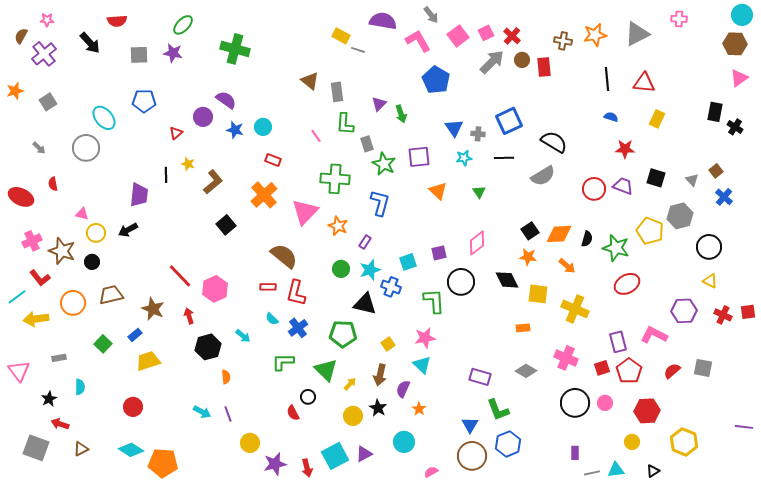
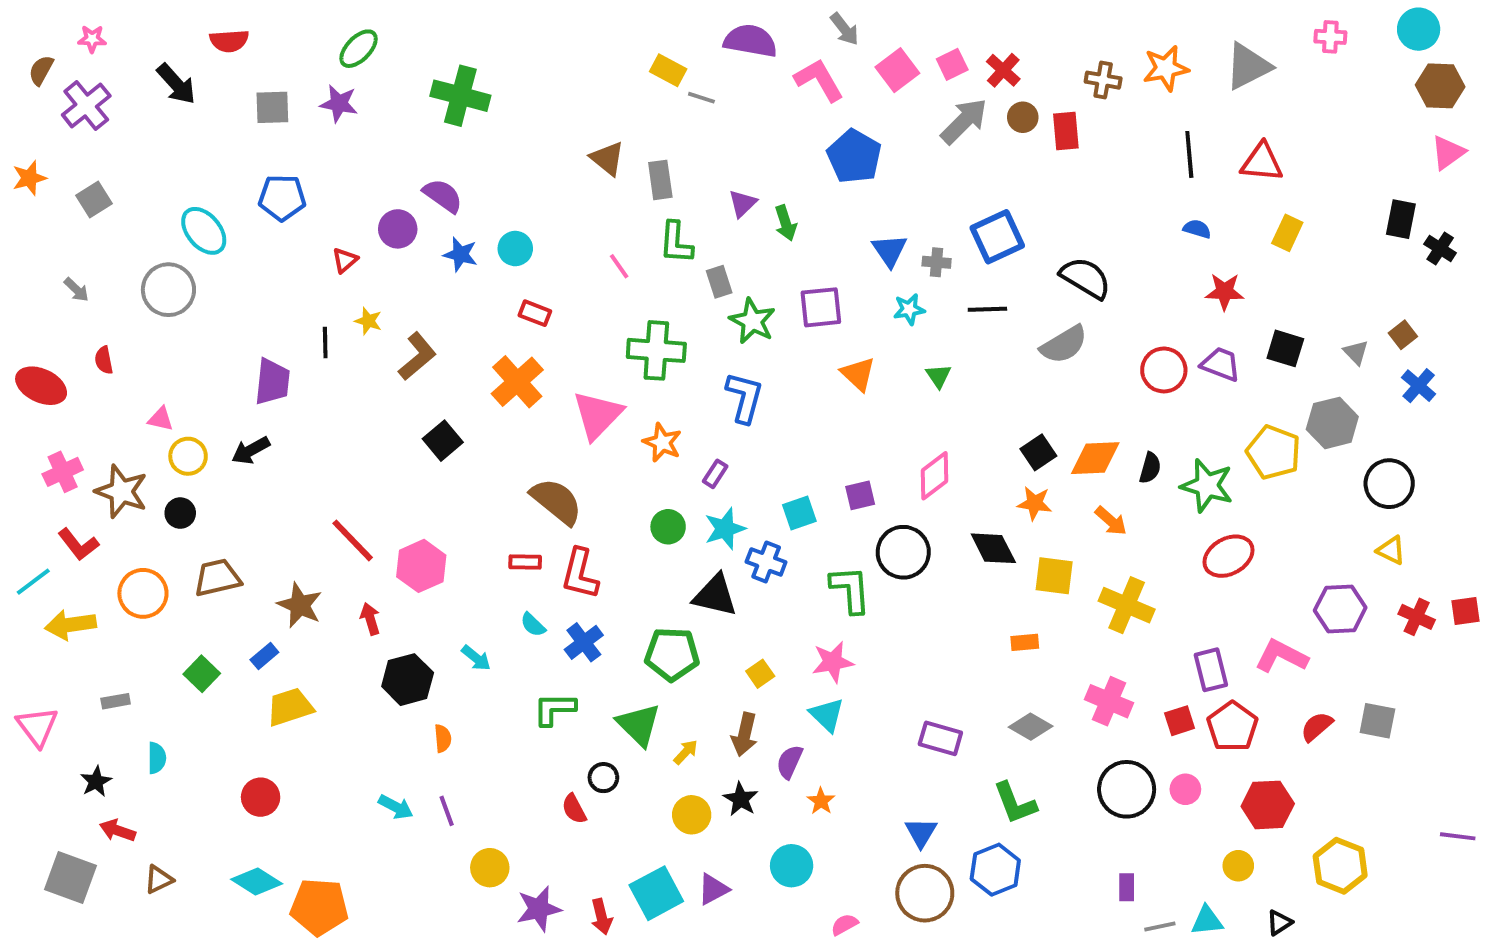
cyan circle: (742, 15) -> (1419, 29), moved
green L-shape: (498, 410) -> (1015, 803), moved

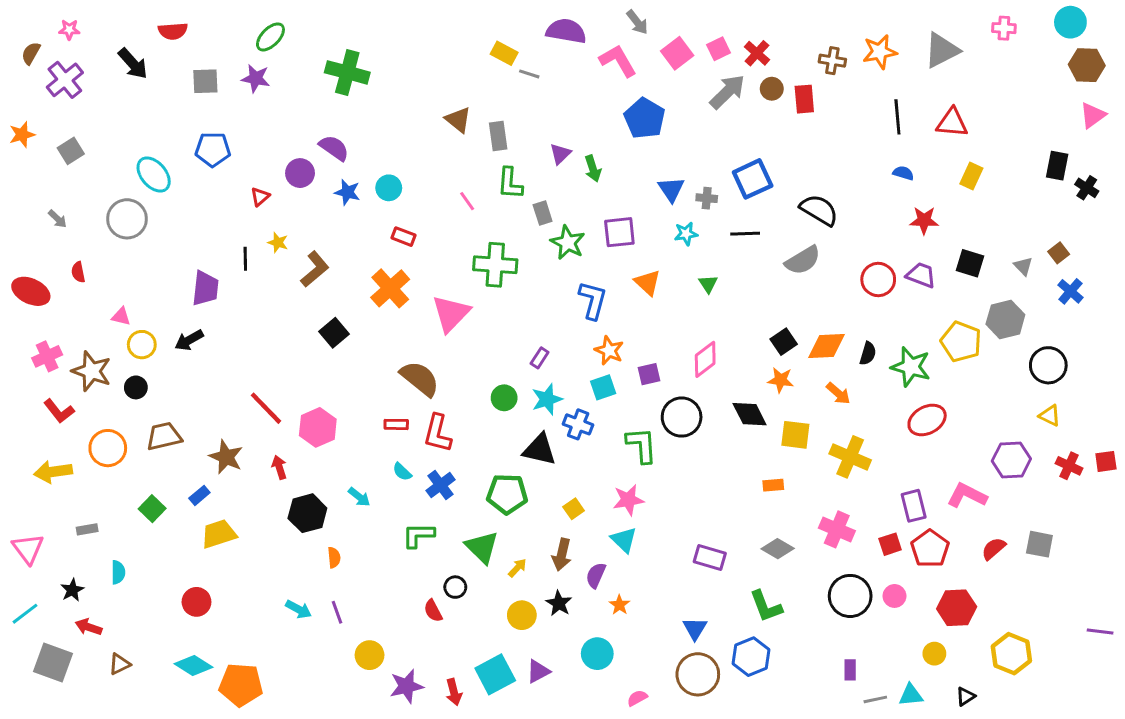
blue L-shape: (745, 397) -> (593, 300), moved
orange star: (662, 442) -> (609, 350), moved
cyan line: (33, 582) -> (25, 614), moved

